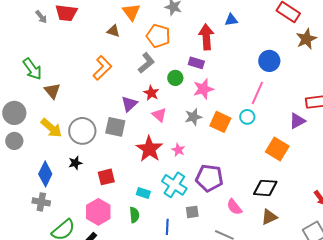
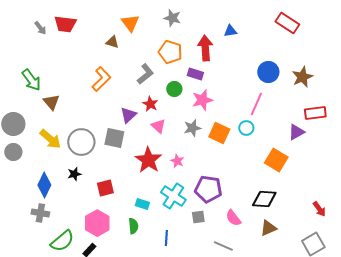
orange pentagon: (158, 36) -> (170, 52), moved
brown star: (306, 39) -> (302, 77), moved
gray square: (192, 212) -> (198, 217), moved

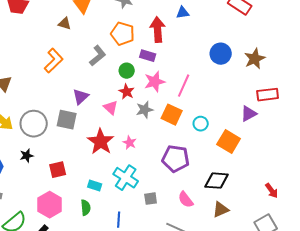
red star: (150, 104) -> (127, 92), moved
pink line: (256, 104) -> (184, 86), moved
cyan circle: (246, 128) -> (201, 124), moved
purple pentagon: (208, 189) -> (176, 159), moved

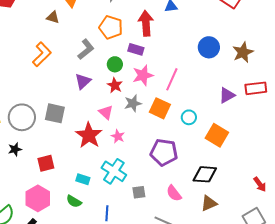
purple triangle: (81, 97) -> (83, 81), moved
pink triangle: (111, 108) -> (106, 112), moved
purple triangle: (249, 114) -> (227, 95), moved
green semicircle: (86, 208) -> (74, 201), turned 126

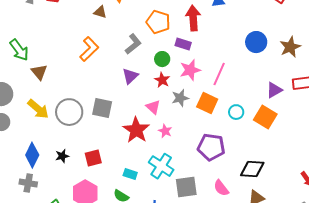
orange square: (217, 135) -> (265, 117), moved
black star: (15, 149) -> (62, 156), moved
gray square: (139, 192) -> (186, 187), size x1.6

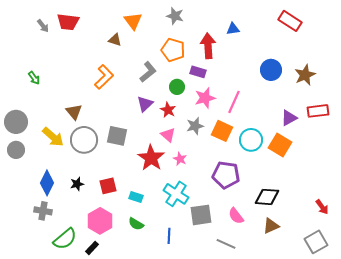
green arrow: (19, 50) -> (34, 78), size x0.6
brown triangle: (39, 72) -> (74, 112), moved
red star: (162, 80) -> (168, 110), moved
cyan circle: (236, 112) -> (251, 140), size x1.5
cyan rectangle: (130, 174) -> (136, 197), moved

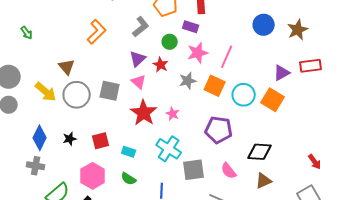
pink triangle: (168, 135) -> (139, 82), moved

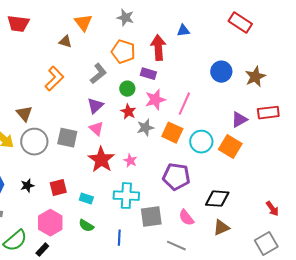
red star: (161, 65) -> (128, 112), moved
cyan cross: (169, 149) -> (126, 196), turned -30

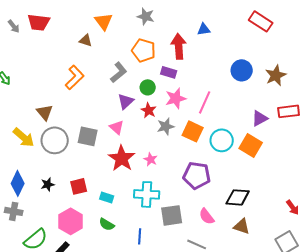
purple triangle: (95, 106) -> (126, 101), moved
brown triangle: (221, 228) -> (242, 226), turned 42

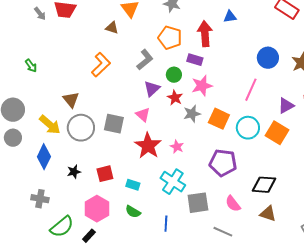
pink line: (205, 102) -> (251, 90), moved
blue diamond: (18, 183) -> (44, 157), moved
cyan cross: (147, 194) -> (173, 182), turned 30

